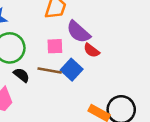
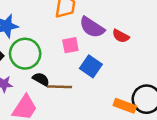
red semicircle: (92, 50) -> (121, 36), moved
brown line: (50, 71) -> (60, 87), moved

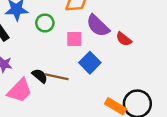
green circle: (25, 54) -> (45, 23), moved, size x0.6
black semicircle: (41, 79) -> (40, 76), moved

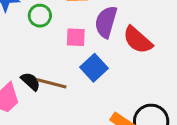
purple semicircle: (98, 26) -> (106, 22), turned 60
red semicircle: (124, 39) -> (138, 40), size x1.5

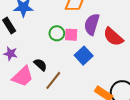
green circle: (40, 16) -> (57, 33), moved
brown line: (52, 83) -> (53, 80), moved, turned -66

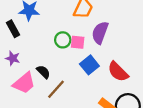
red semicircle: (113, 37) -> (118, 72), moved

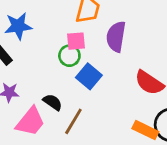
pink square: (78, 42) -> (76, 41), moved
blue square: (89, 65) -> (89, 76), moved

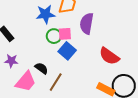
blue star: (18, 26) -> (45, 14), moved
pink square: (76, 41) -> (65, 34), moved

